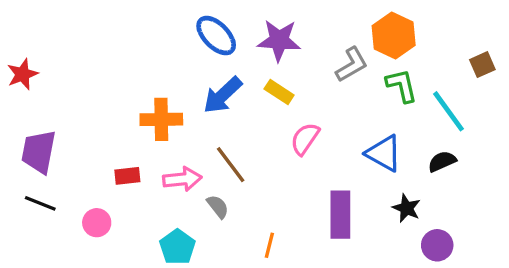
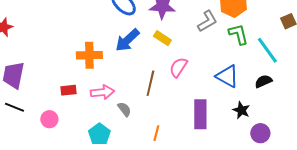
brown line: (231, 165) -> (150, 83), moved, turned 50

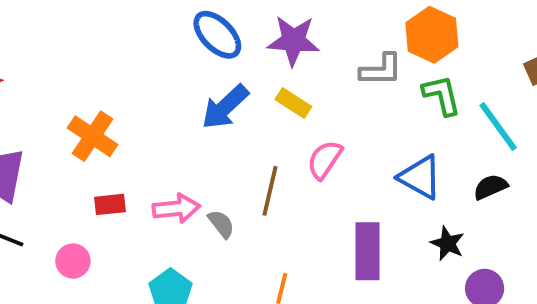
gray L-shape: (207, 21) -> (381, 70), turned 30
orange cross: (89, 55) -> (92, 136), moved, turned 35
gray semicircle: (124, 109) -> (221, 224), moved

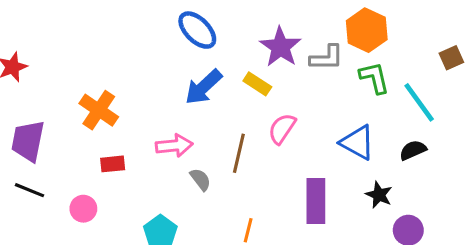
purple star: (293, 41) -> (280, 47), moved, turned 30
pink arrow: (176, 208) -> (174, 146), moved

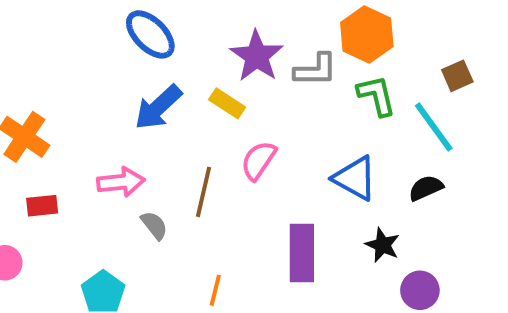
brown square: (451, 58) -> (457, 76), moved

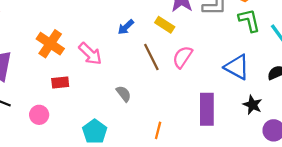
blue arrow: (158, 107) -> (126, 27), size x0.6
pink arrow: (121, 182) -> (90, 54), moved, turned 50
brown line: (203, 192) -> (151, 57), moved, turned -40

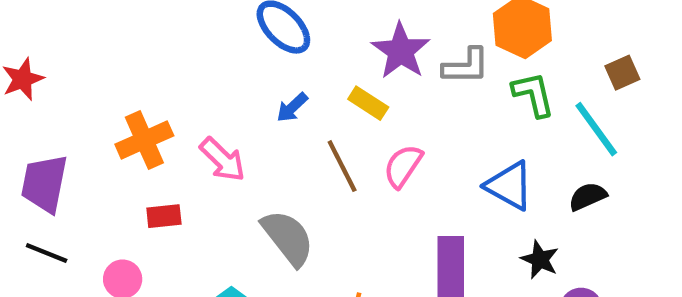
orange cross: (50, 44) -> (144, 140), turned 32
gray semicircle: (124, 94) -> (288, 238), size x1.8

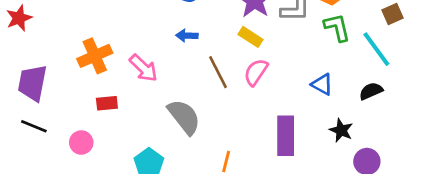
yellow rectangle: (368, 103) -> (250, 37), moved
blue arrow: (292, 107) -> (187, 36), turned 45
blue triangle: (509, 186) -> (322, 84), size x0.7

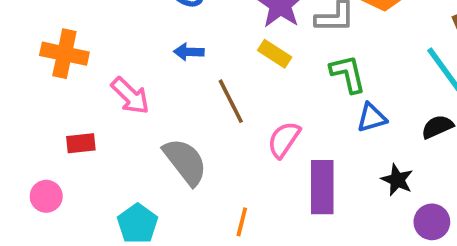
green L-shape: (337, 27) -> (348, 74), moved
orange cross: (95, 56) -> (64, 54), moved, turned 36
pink semicircle: (256, 72) -> (284, 140), moved
blue triangle: (322, 84) -> (372, 118), turned -45

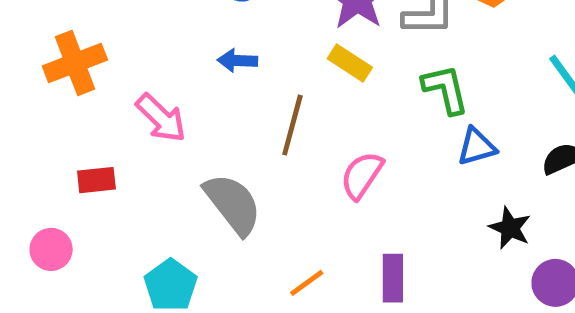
orange cross: (64, 54) -> (75, 63), turned -33
brown line: (231, 101) -> (292, 125), turned 42
purple rectangle: (322, 187) -> (393, 278), moved, size x0.7
orange line: (242, 222) -> (307, 283), turned 40

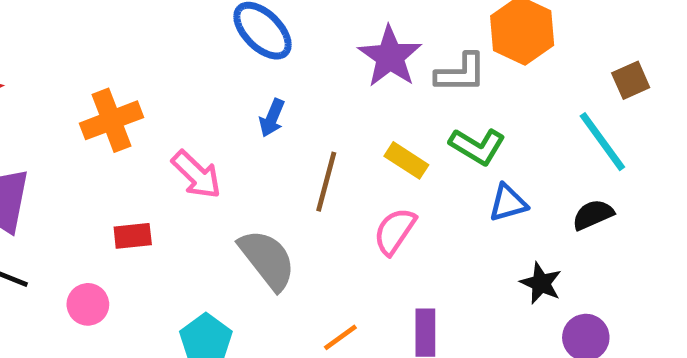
blue arrow: (237, 61) -> (272, 118), turned -69
yellow rectangle: (350, 63) -> (406, 160), moved
green L-shape: (445, 89) -> (477, 146), turned 134

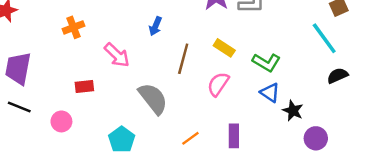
orange cross: (111, 120) -> (73, 27), size x0.7
green L-shape: (477, 146) -> (266, 62), moved
blue triangle: (508, 203) -> (270, 93), moved, turned 50
black semicircle: (593, 215) -> (337, 76), moved

